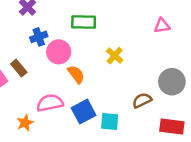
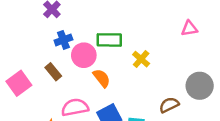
green rectangle: (84, 22) -> (109, 40), moved
brown rectangle: (19, 68) -> (53, 72), moved

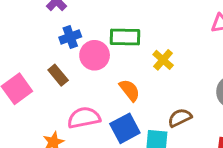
orange semicircle: (102, 78) -> (130, 90), moved
brown semicircle: (169, 105) -> (180, 118), moved

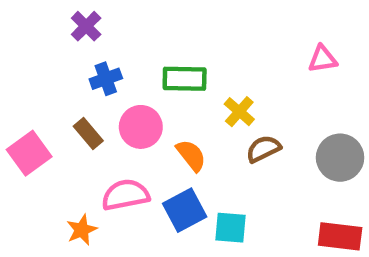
pink circle: (95, 55) -> (141, 127), moved
brown semicircle: (180, 118) -> (263, 149), moved

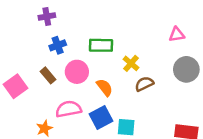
purple cross: (86, 26) -> (47, 16), turned 35
gray circle: (340, 158) -> (186, 69), moved

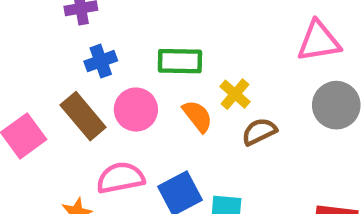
pink triangle: (177, 35) -> (319, 41), size x1.5
brown rectangle: (48, 75) -> (83, 116), size x1.5
orange semicircle: (105, 87) -> (198, 116), moved

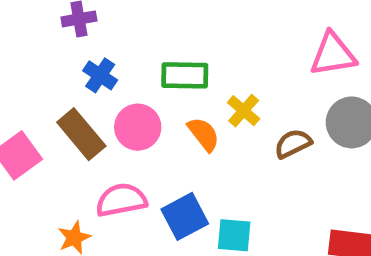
blue cross: (101, 61) -> (100, 75), turned -36
brown semicircle: (259, 132) -> (293, 144), moved

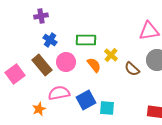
brown semicircle: (293, 144) -> (132, 69), turned -112

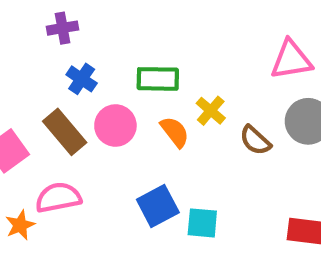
pink semicircle: (59, 93) -> (58, 198), moved
orange star: (39, 109) -> (20, 225), moved

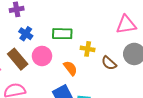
yellow cross: (211, 111) -> (88, 49), turned -32
orange semicircle: (175, 132) -> (70, 68), moved

